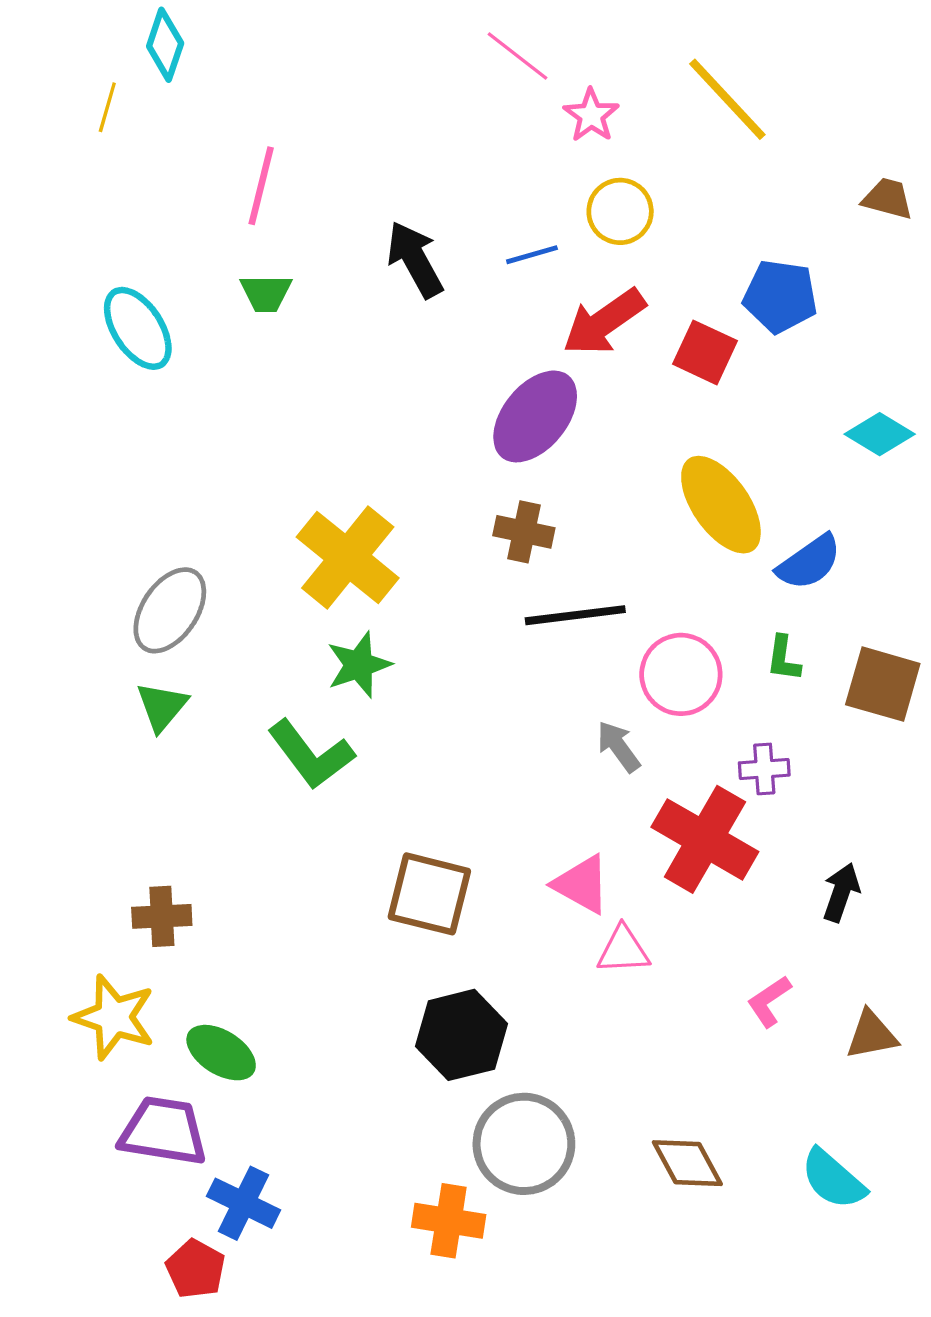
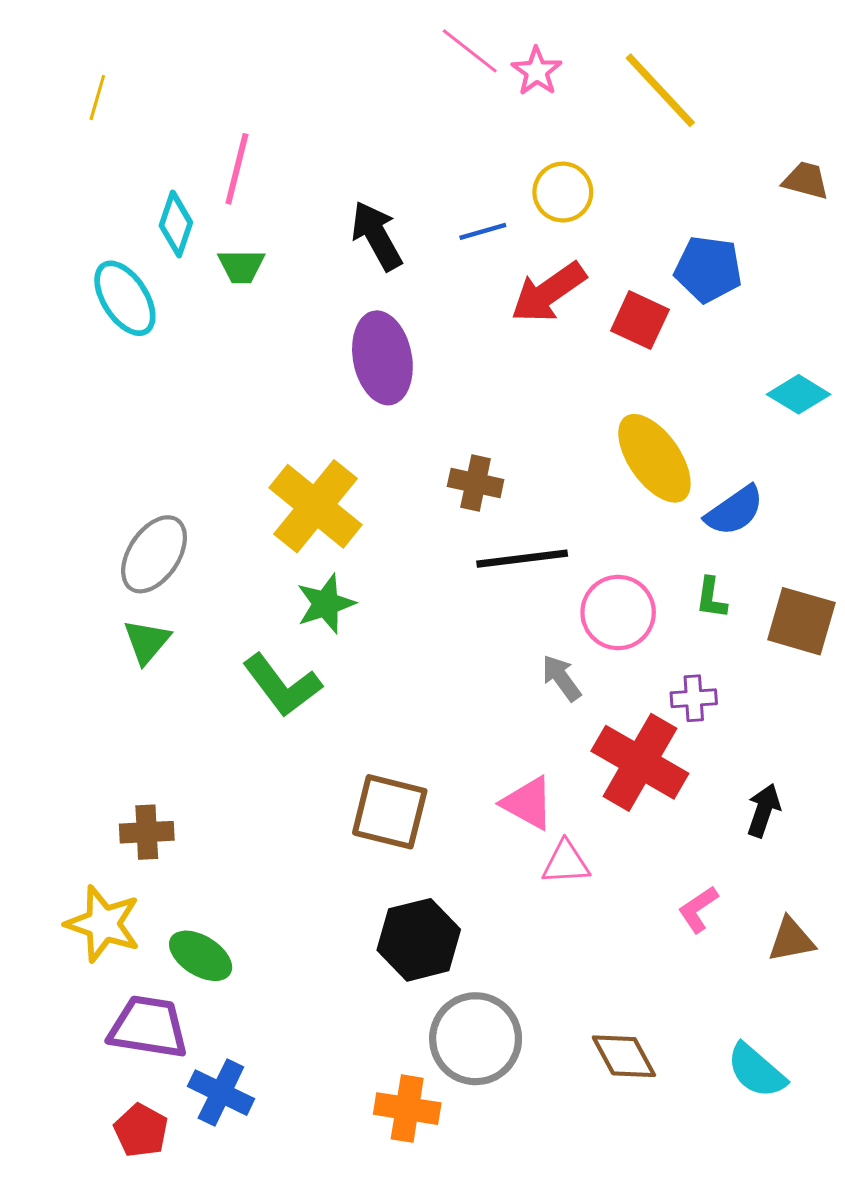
cyan diamond: (165, 45) -> (176, 224), moved
pink star: (591, 115) -> (537, 71), moved
purple ellipse: (535, 416) -> (382, 358), moved, turned -50
red pentagon: (195, 1269) -> (141, 1130), moved

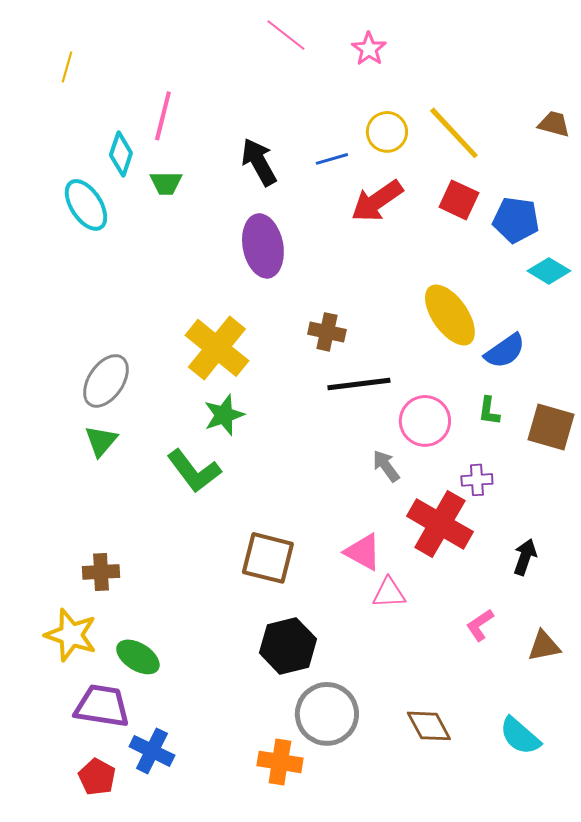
pink line: (470, 51) -> (286, 35), moved
yellow line: (660, 90) -> (454, 133), moved
blue pentagon: (708, 269) -> (516, 220), moved
red square: (640, 320) -> (459, 200), moved

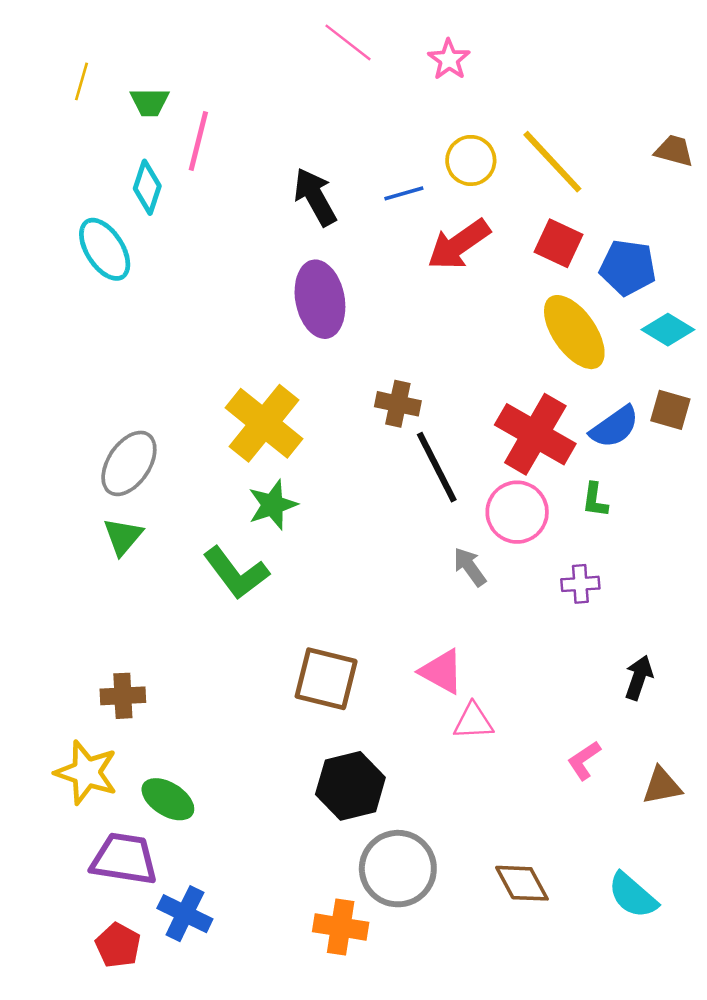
green trapezoid: (166, 183) -> (150, 102), moved
yellow ellipse: (450, 315) -> (574, 332), moved
black line: (359, 384) -> (437, 467), turned 70
brown square: (551, 427) -> (670, 410), moved, size x0.7
red cross: (440, 524) -> (535, 434), moved

